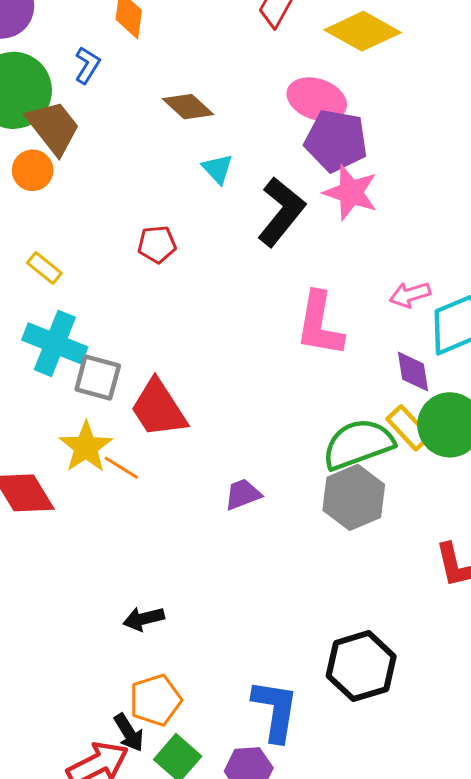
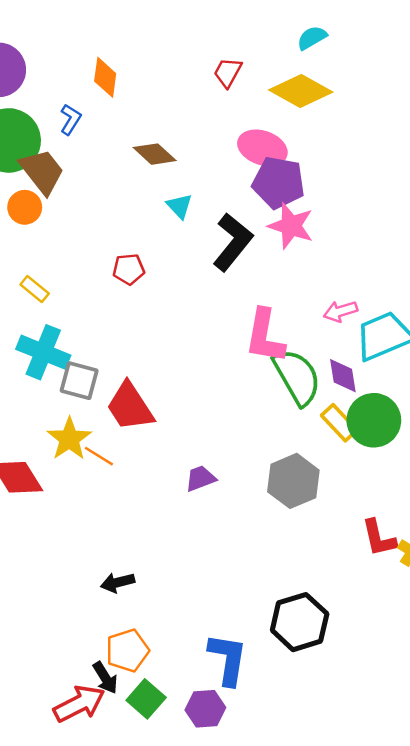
green semicircle: (358, 444) -> (297, 377), moved, turned 80

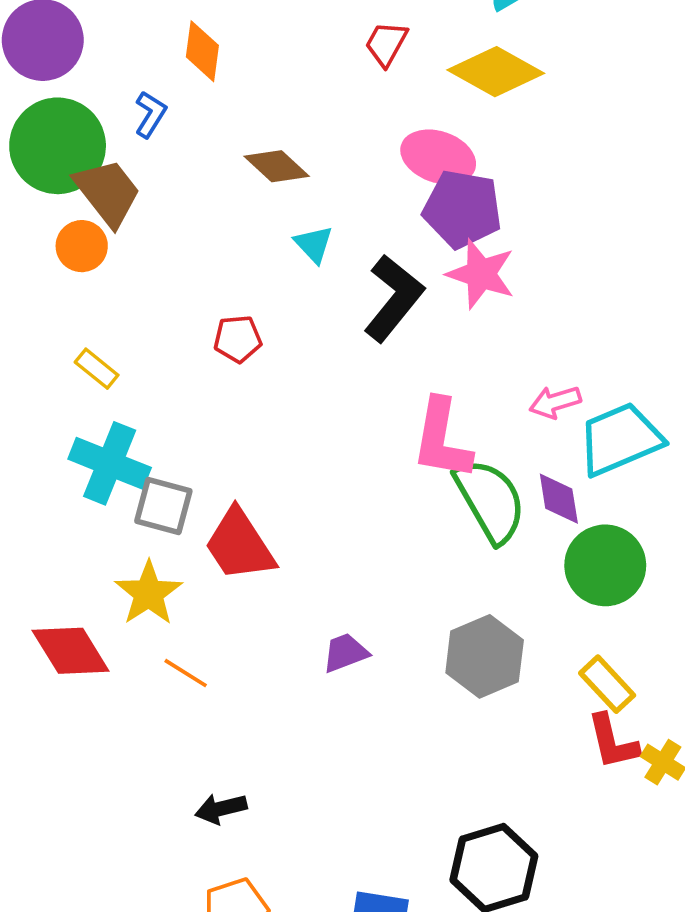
yellow rectangle: (339, 423) -> (607, 684), moved
orange line: (99, 456) -> (186, 673), moved

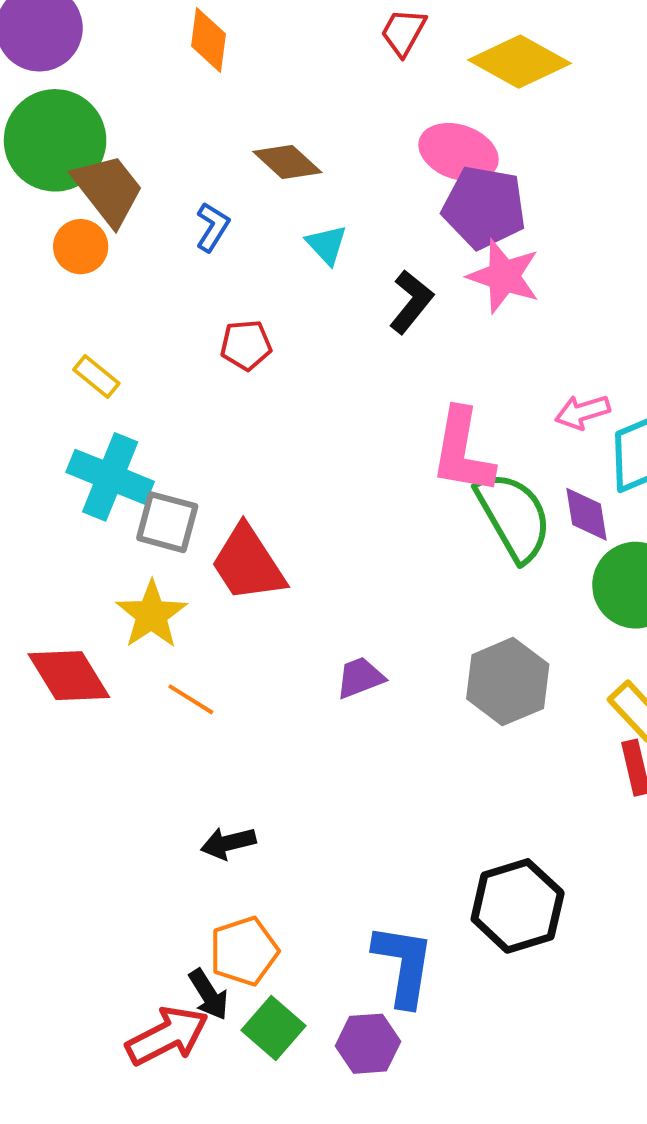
blue L-shape: (150, 114) -> (212, 227), moved
black L-shape: (394, 298) -> (411, 302), size x0.7

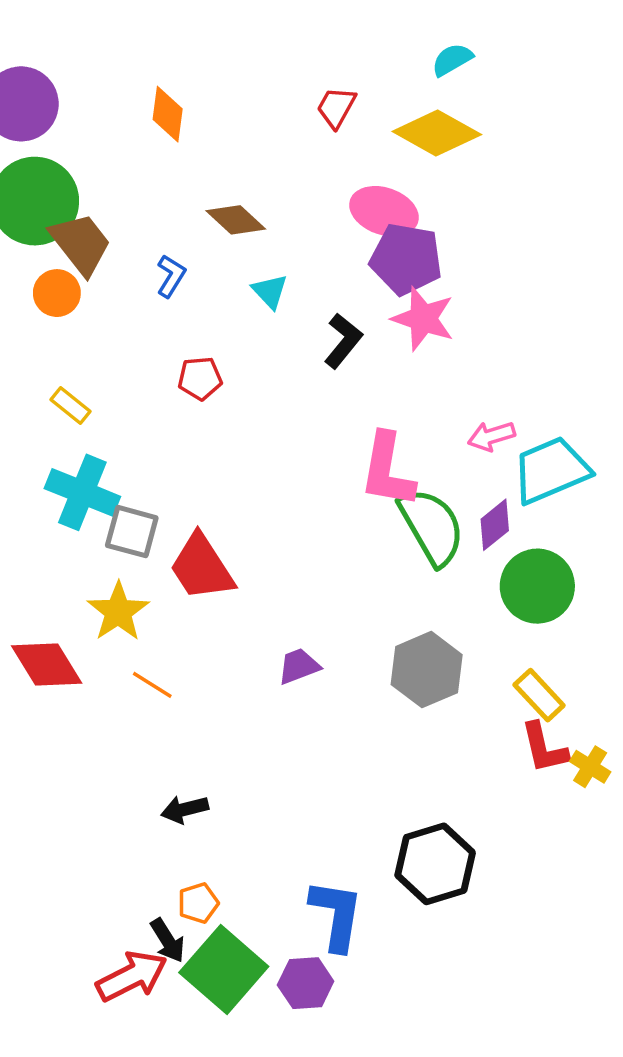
purple diamond: (586, 514) -> (495, 525), turned 60
orange pentagon: (244, 951) -> (198, 903), size x0.7
green square: (274, 1028) -> (224, 969), size x1.6

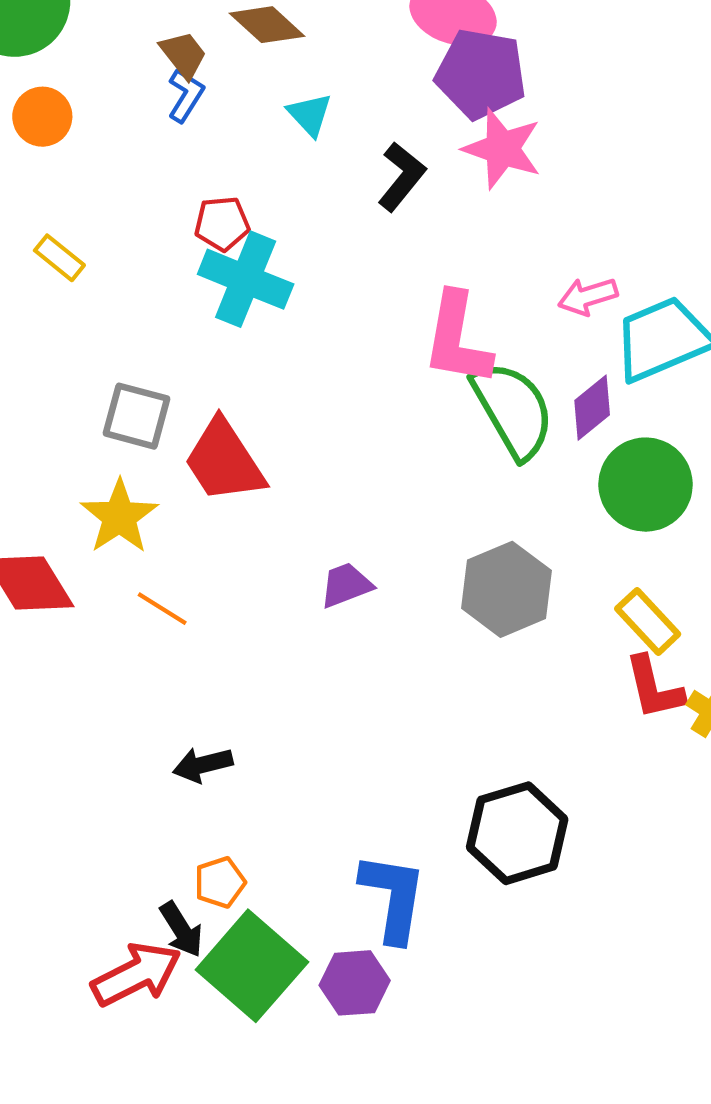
brown trapezoid: (81, 244) -> (184, 55), moved, size x0.6
cyan cross: (82, 492) -> (246, 279), moved

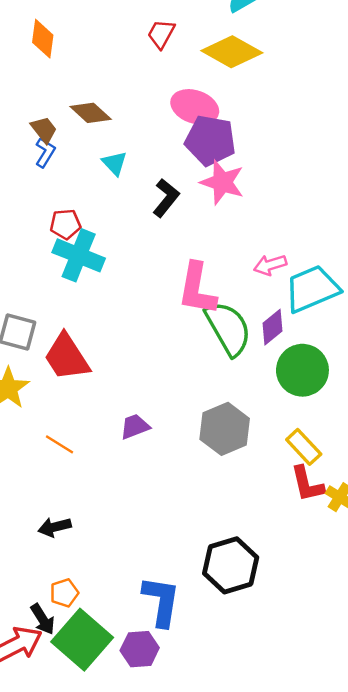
orange line: (162, 609) -> (59, 444), moved

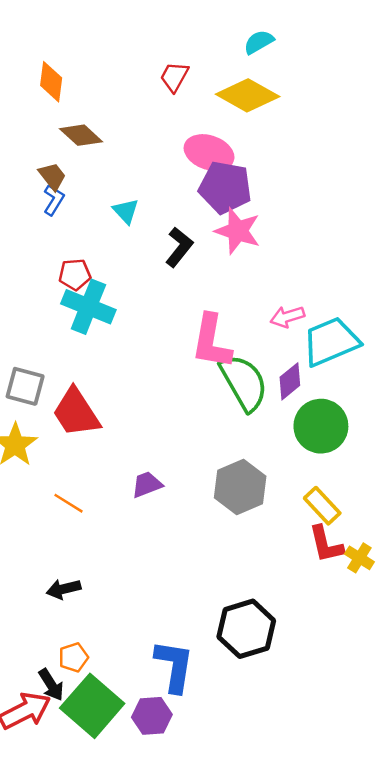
brown diamond: (91, 113) -> (81, 135), moved

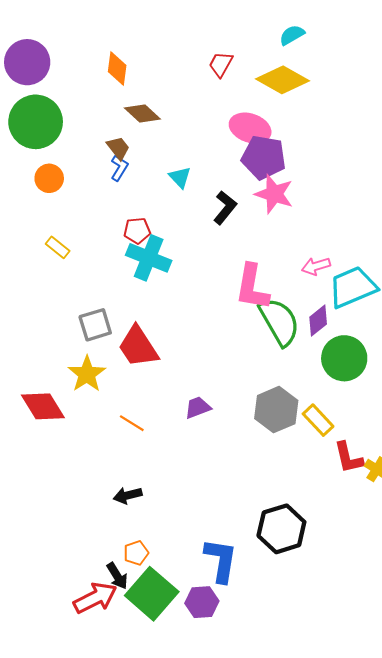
gray square: (25, 386) -> (95, 325), turned -32
yellow rectangle: (322, 506) -> (318, 420), moved

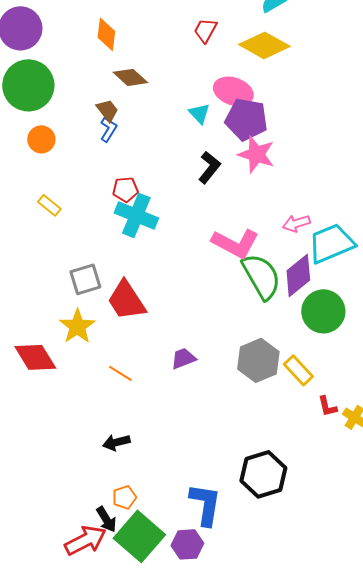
cyan triangle: (180, 177) -> (199, 113), moved
pink L-shape: (252, 287) -> (235, 243), turned -72
purple diamond: (318, 321) -> (298, 275), size x1.4
red L-shape: (348, 458) -> (327, 406), size x0.7

